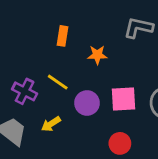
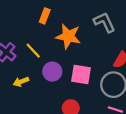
gray L-shape: (138, 28) -> (104, 22), turned 40
orange star: (97, 55) -> (68, 36), size x1.6

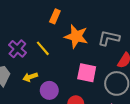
gray L-shape: (104, 22) -> (109, 38), moved, turned -55
purple circle: (52, 72) -> (49, 90), moved

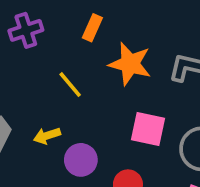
purple cross: (17, 49) -> (26, 30), moved, turned 30

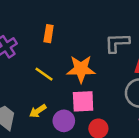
orange star: (130, 64) -> (81, 69), moved
pink square: (148, 129) -> (83, 101), moved

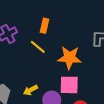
yellow line: (44, 74) -> (38, 47), moved

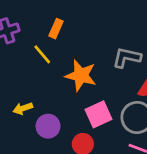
pink square: (69, 85) -> (99, 114), moved, turned -36

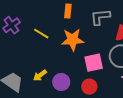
orange rectangle: (56, 29) -> (68, 11), moved
pink square: (99, 114) -> (94, 63), turned 30

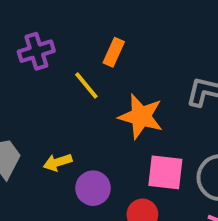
orange rectangle: (68, 11) -> (114, 52), moved

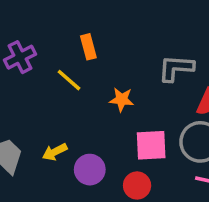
orange rectangle: (114, 52) -> (88, 47), turned -30
orange star: (141, 117) -> (122, 100), size x0.6

